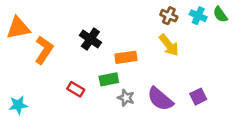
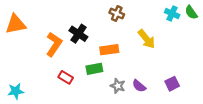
brown cross: (169, 16) -> (117, 14), moved
orange L-shape: (44, 50) -> (54, 44), moved
gray star: (126, 98) -> (118, 86), moved
purple semicircle: (160, 99) -> (139, 86), size x0.6

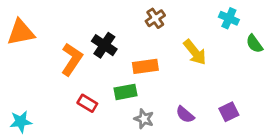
green semicircle: (191, 12) -> (254, 44), moved
brown cross: (117, 14) -> (155, 18), turned 32
gray star: (118, 86) -> (144, 119), moved

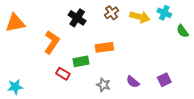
black cross: (104, 45) -> (77, 18), moved
yellow arrow: (195, 52) -> (140, 17), moved, turned -36
green rectangle: (126, 92) -> (81, 61), moved

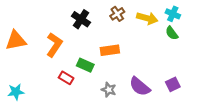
orange triangle: (15, 23) -> (16, 41), moved
green semicircle: (182, 31) -> (172, 33), moved
green rectangle: (81, 61) -> (85, 65), turned 35
purple semicircle: (133, 82) -> (140, 86), size x1.5

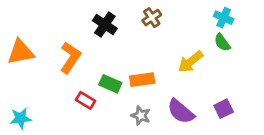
yellow arrow: (147, 18) -> (190, 62), moved, turned 126
orange rectangle: (110, 50) -> (142, 80), moved

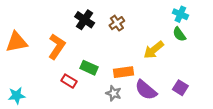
brown cross: (152, 18) -> (117, 23), moved
orange rectangle: (142, 80) -> (124, 72), moved
purple square: (224, 109) -> (180, 88), turned -32

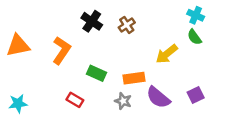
red rectangle: (69, 81) -> (75, 100), moved
purple square: (180, 88) -> (196, 95), turned 32

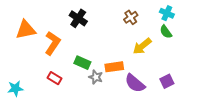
brown cross: (127, 25) -> (131, 17), moved
orange triangle: (18, 45) -> (26, 30), moved
red rectangle: (75, 100) -> (55, 78), moved
gray star: (123, 101) -> (96, 77), moved

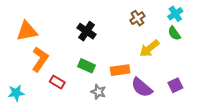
cyan cross: (167, 13) -> (175, 14), turned 32
black cross: (78, 18) -> (87, 31), moved
orange L-shape: (52, 43) -> (40, 59), moved
gray star: (96, 77) -> (98, 92), moved

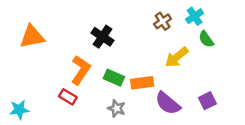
cyan cross: (175, 14) -> (195, 16), moved
orange L-shape: (40, 59) -> (81, 70), moved
green rectangle: (87, 66) -> (114, 78), moved

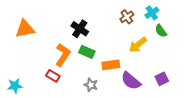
green rectangle: (114, 78) -> (87, 52), moved

